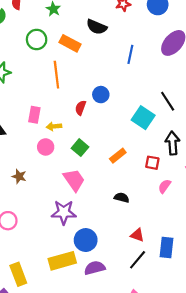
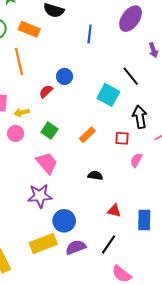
red semicircle: (81, 108) -> (46, 91), turned 32
black line: (138, 260) -> (109, 245), moved

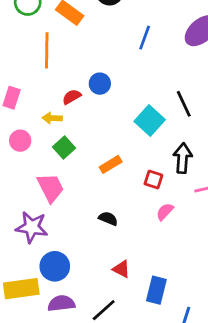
yellow arrow: (22, 112) -> (52, 118), moved

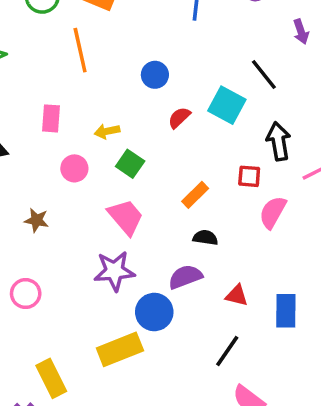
red semicircle: (72, 97) -> (179, 118), moved
orange rectangle: (111, 164) -> (195, 195), moved
pink semicircle: (165, 212) -> (273, 212), size x1.4
purple semicircle: (61, 303) -> (185, 277), moved

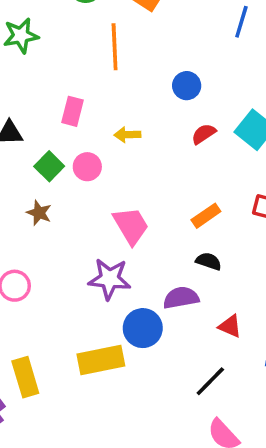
green square: (130, 164) -> (49, 166), moved

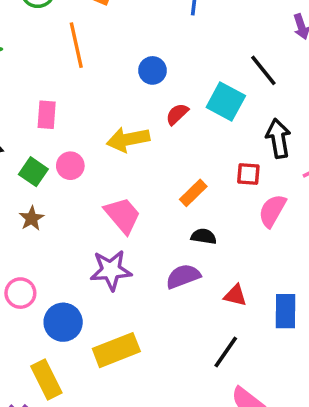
yellow arrow: (127, 135) -> (128, 139), moved, size x1.6
brown star: (39, 213) -> (32, 218), turned 30
blue circle: (143, 328) -> (63, 322), moved

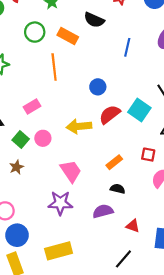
red semicircle: (177, 114) -> (110, 114), size x1.5
pink rectangle: (47, 115) -> (32, 106), turned 49
blue circle: (63, 322) -> (17, 235), moved

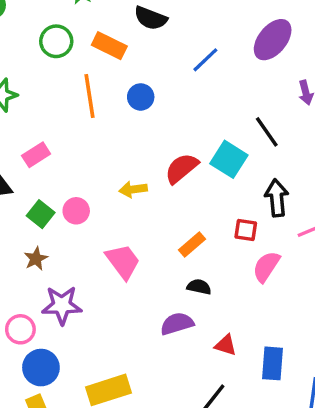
blue line: (127, 47) -> (205, 60), turned 36
blue circle: (98, 87) -> (141, 97), moved
pink rectangle: (32, 106) -> (36, 155), moved
yellow arrow: (79, 126) -> (133, 189), size x0.7
purple star: (60, 203) -> (62, 305), moved

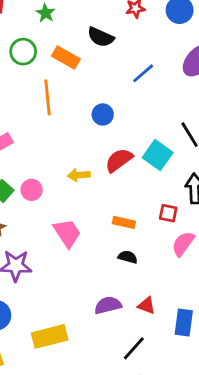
blue circle: (141, 97) -> (103, 114), moved
orange rectangle: (192, 245) -> (124, 222), turned 50
purple semicircle: (177, 324) -> (108, 305), moved

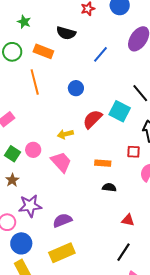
pink trapezoid: (67, 233) -> (61, 162), moved
purple semicircle: (108, 305) -> (62, 220), moved

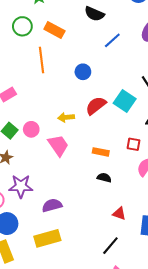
black semicircle: (66, 33) -> (94, 14), moved

